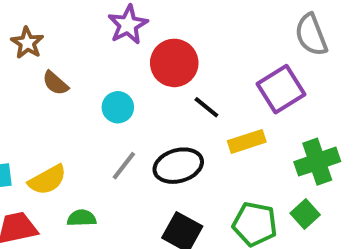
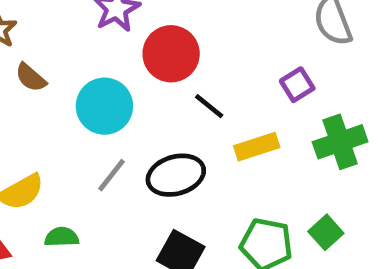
purple square: (281, 89) -> (297, 85), size x0.6
cyan circle: (118, 107) -> (104, 106), size x1.5
green cross: (317, 162) -> (340, 142), moved

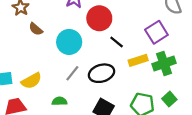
purple square: (297, 85) -> (156, 32), size x1.5
green cross: (340, 142) -> (164, 64), moved
green semicircle: (62, 237) -> (59, 101), moved

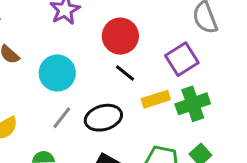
red circle: (99, 18) -> (120, 36), moved

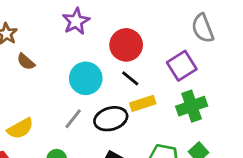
cyan circle: (57, 73) -> (86, 78), moved
yellow rectangle: (156, 99) -> (143, 103), moved

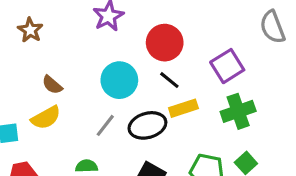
gray semicircle: (203, 28) -> (273, 27), moved
brown semicircle: (26, 62) -> (52, 85), moved
yellow semicircle: (20, 128) -> (46, 118), moved

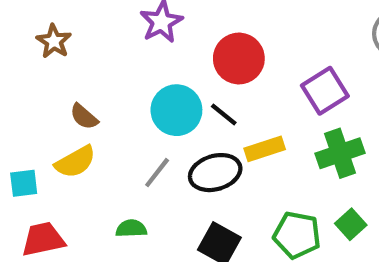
black line: (169, 80) -> (224, 114), moved

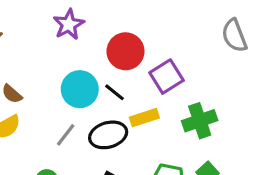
purple square: (325, 91) -> (167, 77), moved

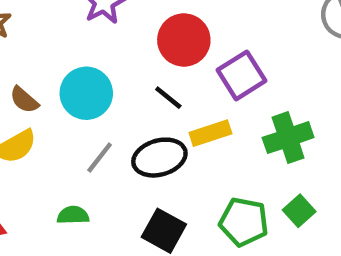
cyan circle: (80, 89) -> (86, 93), moved

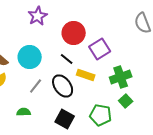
yellow rectangle: (210, 133) -> (86, 75), turned 36
black ellipse: (159, 158) -> (63, 86), turned 70
green square: (299, 211) -> (126, 101), moved

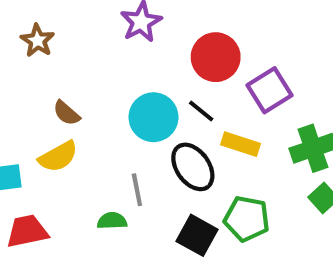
cyan circle: (30, 57) -> (153, 117), moved
gray line: (36, 86) -> (137, 190), moved, turned -49
green pentagon: (101, 115) -> (247, 219), moved

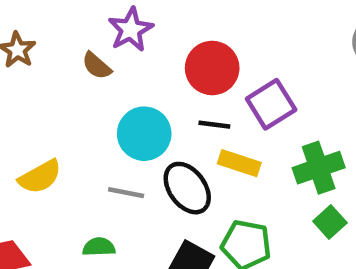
black line: (201, 111) -> (214, 125), moved, turned -32
brown semicircle: (66, 113) -> (97, 66), moved
gray line: (137, 190) -> (126, 193), moved, turned -68

